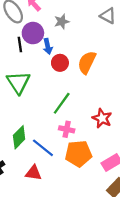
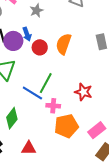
purple circle: (33, 33) -> (13, 41), moved
blue line: (43, 148) -> (32, 93), moved

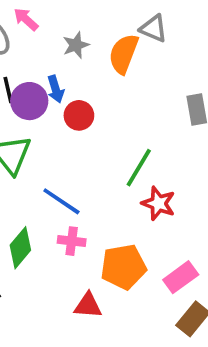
orange semicircle: (64, 44) -> (124, 54), moved
green line: (46, 83) -> (139, 168), moved
pink cross: (53, 106) -> (72, 241), moved
red triangle: (29, 148) -> (88, 305), moved

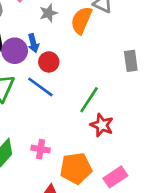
blue line: (61, 201) -> (40, 87), moved

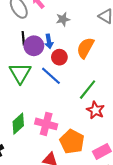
orange semicircle: (81, 20) -> (85, 48), moved
pink cross: (41, 149) -> (46, 124), size x1.5
orange pentagon: (76, 168) -> (72, 142), turned 30

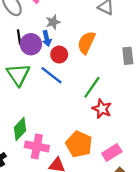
gray star: (63, 19) -> (53, 22), moved
pink cross: (46, 124) -> (37, 146), moved

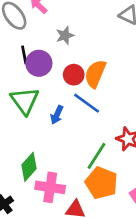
blue arrow: (47, 38) -> (57, 115), moved, turned 40
orange semicircle: (86, 43) -> (95, 74), moved
blue line: (51, 75) -> (87, 103), moved
green line: (92, 87) -> (97, 156), moved

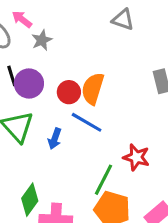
gray star: (65, 35) -> (42, 40), moved

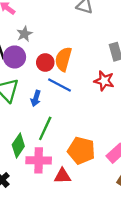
gray star: (42, 40) -> (24, 34), moved
red star: (136, 157) -> (104, 81), moved
green line: (104, 180) -> (45, 128), moved

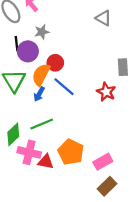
orange semicircle: (63, 59) -> (41, 75), moved
green line: (45, 128) -> (42, 124), turned 30
red triangle: (62, 176) -> (46, 162), moved

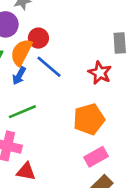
orange pentagon: (71, 152) -> (89, 119), moved, turned 30
red triangle: (46, 162) -> (26, 171), moved

